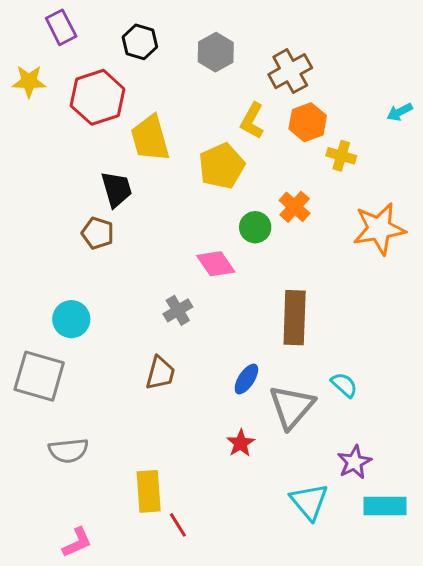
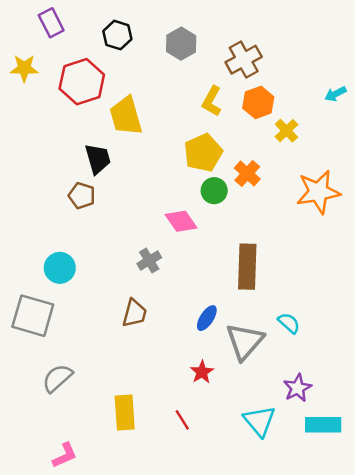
yellow cross: (341, 156) -> (286, 131), turned 30
yellow pentagon: (222, 166) -> (203, 153), moved
gray semicircle: (68, 450) -> (57, 378), turned 144
red line: (178, 525) -> (182, 420), moved

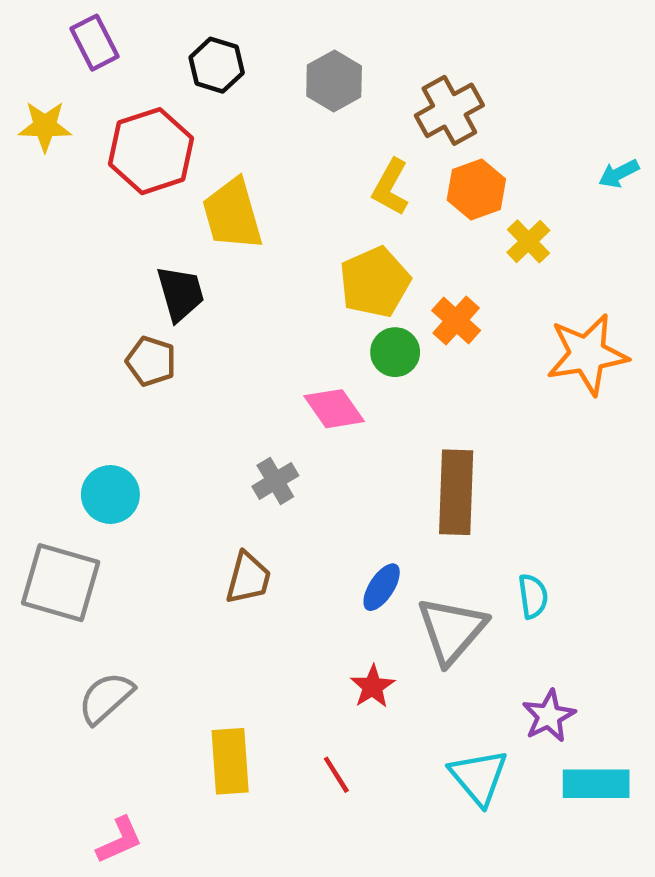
cyan semicircle: (289, 323) -> (533, 596), turned 40

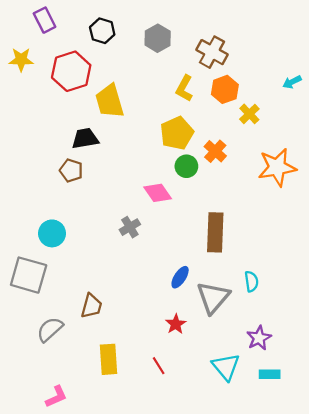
brown cross: (449, 110) -> (212, 52), turned -32
black trapezoid: (180, 293) -> (85, 138), turned -84
brown trapezoid: (248, 578) -> (91, 306), moved
cyan rectangle: (596, 784) -> (270, 374), moved, size x0.7

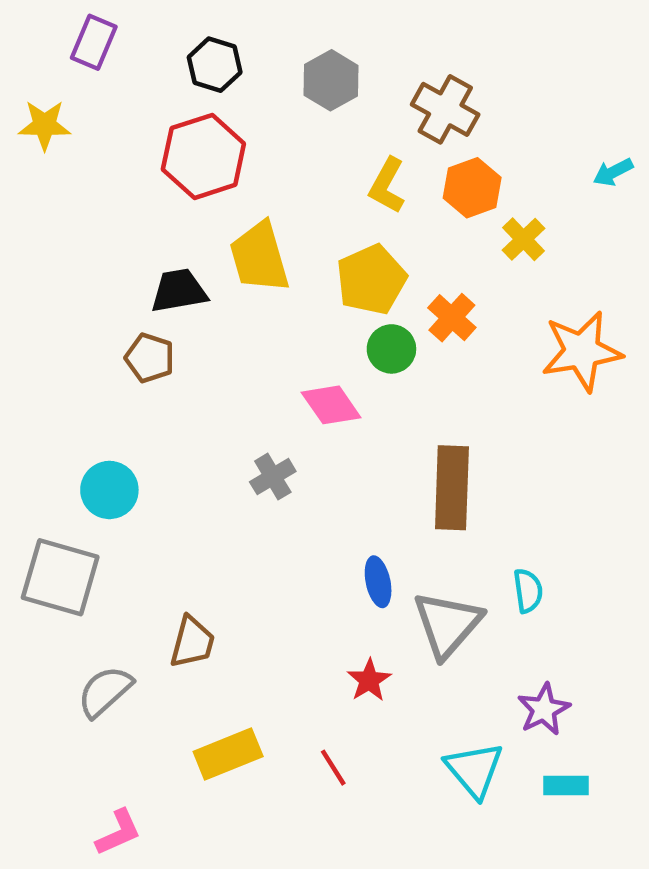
purple rectangle: (45, 20) -> (94, 42), turned 50
red hexagon: (71, 71) -> (203, 156), moved
yellow trapezoid: (110, 101) -> (259, 257), moved
blue ellipse: (180, 277) -> (378, 582), turned -45
yellow rectangle: (109, 359) -> (228, 754), turned 72

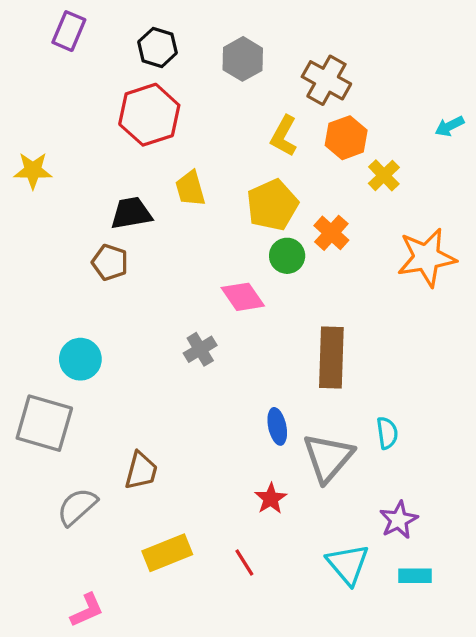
yellow star: (45, 125) -> (33, 170), moved
yellow trapezoid: (259, 257) -> (190, 189), size x0.7

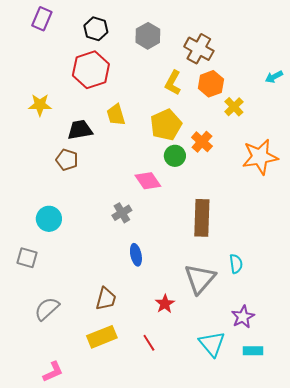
yellow star: (33, 170) -> (40, 105), moved
gray square: (44, 423) -> (27, 258), size x0.6
blue ellipse: (277, 426) -> (136, 255), moved
brown trapezoid: (141, 471) -> (106, 299), moved

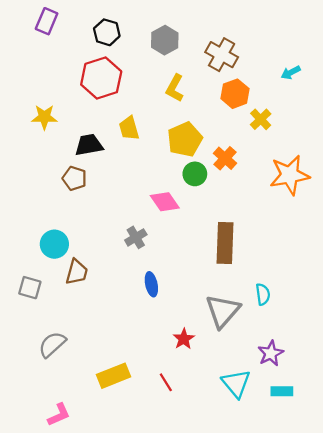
cyan arrow: (274, 77) -> (291, 72), moved
yellow L-shape: (173, 83) -> (175, 88), moved
brown trapezoid: (106, 299) -> (77, 272), moved

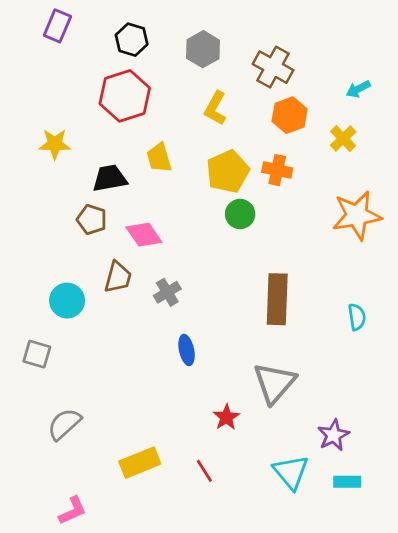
yellow cross: (261, 119) -> (343, 138), moved
orange cross: (225, 158) -> (277, 170), moved, turned -30
pink diamond: (165, 202) -> (144, 235), moved
brown trapezoid: (77, 272) -> (118, 277), moved
cyan semicircle: (263, 294) -> (357, 317), moved

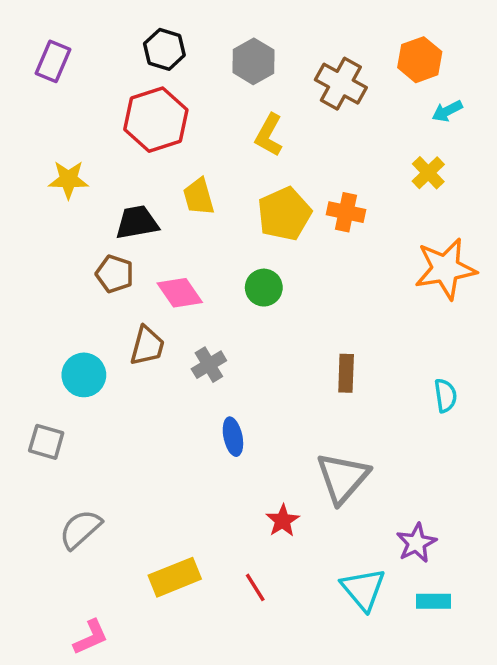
purple rectangle: (57, 26) -> (53, 61), moved
orange hexagon: (290, 115) -> (420, 60), moved
green circle: (240, 214) -> (264, 288), moved
brown rectangle: (277, 299) -> (346, 373), size x0.6

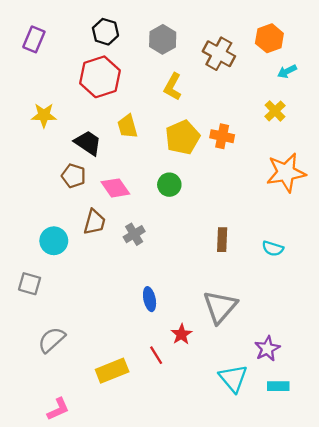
black trapezoid: (137, 222) -> (88, 143), turned 44
cyan semicircle: (445, 396) -> (273, 248), moved, turned 115
blue ellipse: (233, 437) -> (150, 299), moved
red line: (255, 587) -> (156, 355), moved

